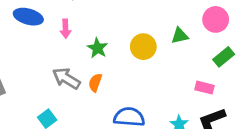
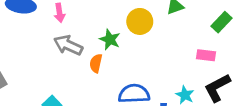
green star: (98, 48) -> (110, 39), moved
gray arrow: (66, 78) -> (68, 45), moved

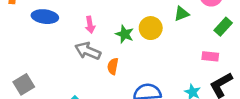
pink arrow: (60, 13) -> (90, 25), moved
green star: (110, 39) -> (125, 34), moved

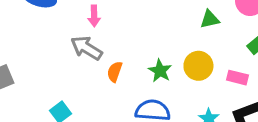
yellow circle: (151, 28) -> (198, 66), moved
green star: (125, 34) -> (160, 71), moved

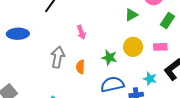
pink arrow: (94, 16) -> (81, 32), moved
gray arrow: (86, 48) -> (58, 57), turned 85

